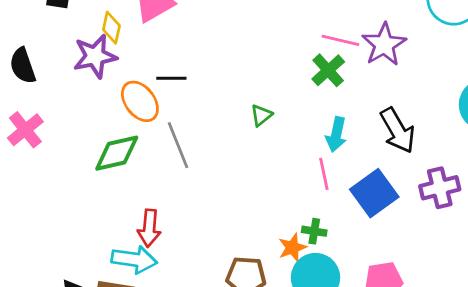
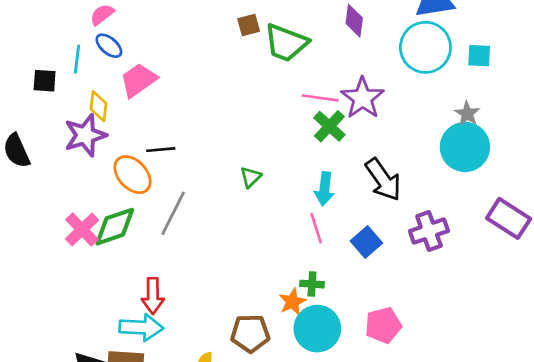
green cross: (328, 70) -> (329, 126), moved
pink cross: (25, 130) -> (82, 230), moved
gray line: (178, 145) -> (173, 213), turned 54
blue square: (374, 193) -> (366, 242), size x0.7

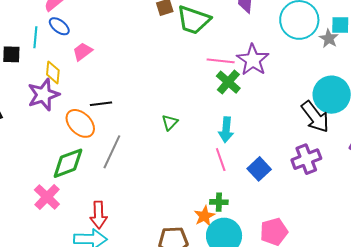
pink trapezoid: (138, 80) -> (83, 52), size x0.7
gray star: (467, 114) -> (329, 38), moved
black arrow: (383, 180) -> (315, 117), moved
pink cross: (82, 230) -> (47, 197), moved

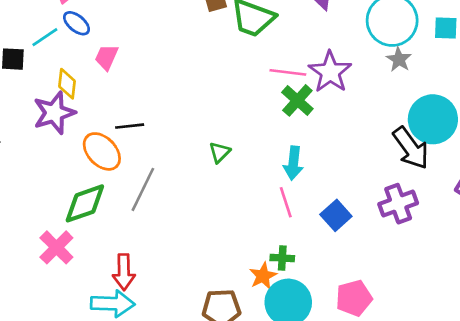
cyan line: (35, 37) -> (45, 37), turned 50
gray star: (329, 38) -> (399, 59), moved
pink trapezoid: (83, 52) -> (106, 57), turned -30

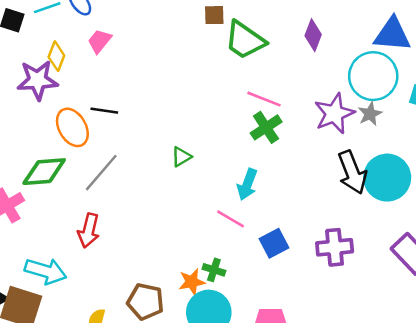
purple star: (330, 72) -> (334, 114), moved
black arrow: (411, 148) -> (352, 172), moved
pink line: (286, 202) -> (231, 219), turned -56
red arrow: (124, 272) -> (89, 231), moved

